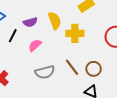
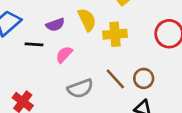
black line: (13, 36) -> (34, 44), turned 72

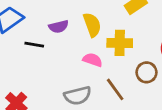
pink semicircle: (64, 54) -> (93, 60), moved, turned 60
brown circle: (144, 78) -> (146, 72), moved

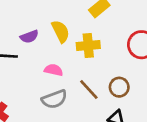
pink semicircle: (93, 60) -> (54, 70), moved
brown circle: (146, 72) -> (119, 87), moved

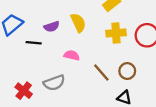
yellow cross: (88, 46) -> (116, 33), moved
gray semicircle: (54, 99) -> (54, 83), moved

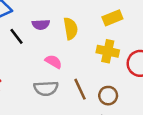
black line: (34, 43) -> (17, 36), turned 32
gray semicircle: (54, 83) -> (46, 88), moved

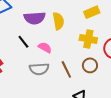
purple semicircle: (41, 24) -> (35, 18), size x1.5
black line: (17, 36) -> (23, 42), moved
brown circle: (108, 96) -> (90, 65), moved

